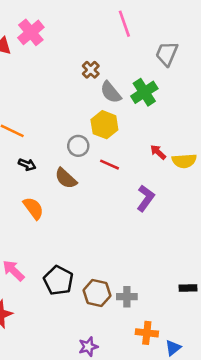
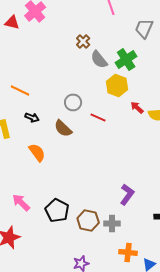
yellow hexagon: (104, 125) -> (117, 85), moved
purple L-shape: (146, 198) -> (127, 194), moved

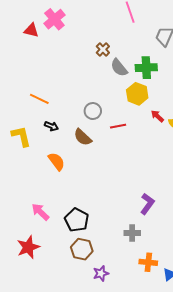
green cross: (126, 59) -> (146, 68), turned 30
red line: (98, 117) -> (118, 126), turned -35
brown hexagon: (88, 220) -> (82, 249), moved

